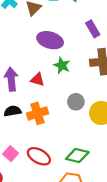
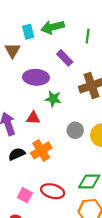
purple rectangle: (93, 29) -> (65, 58), moved

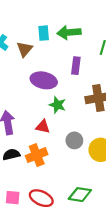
purple rectangle: (65, 58) -> (76, 66), turned 42
red triangle: (33, 118) -> (43, 127), moved
pink square: (25, 195) -> (13, 198), turned -32

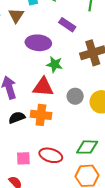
purple rectangle: (76, 66) -> (67, 25), turned -56
red triangle: (43, 127) -> (43, 87), size x1.5
orange cross: (37, 155) -> (41, 115), turned 36

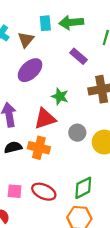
purple ellipse: (38, 43) -> (30, 70), moved, turned -55
red triangle: (43, 87) -> (45, 119), turned -30
green diamond: (87, 147) -> (83, 188), turned -35

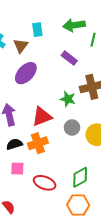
green arrow: (71, 22) -> (74, 25), moved
green star: (60, 96) -> (68, 99), moved
orange cross: (39, 148) -> (38, 143), turned -30
pink square: (15, 191) -> (17, 169), moved

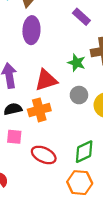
purple ellipse: (26, 73) -> (31, 30), turned -45

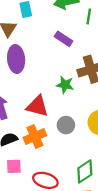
red triangle: (46, 80) -> (37, 106), turned 40
gray circle: (79, 95) -> (66, 125), moved

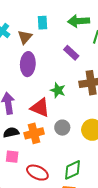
green star: (65, 85) -> (58, 90), moved

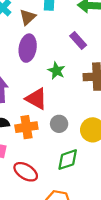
green star: (58, 90) -> (56, 71), moved
green diamond: (73, 170) -> (68, 160), moved

